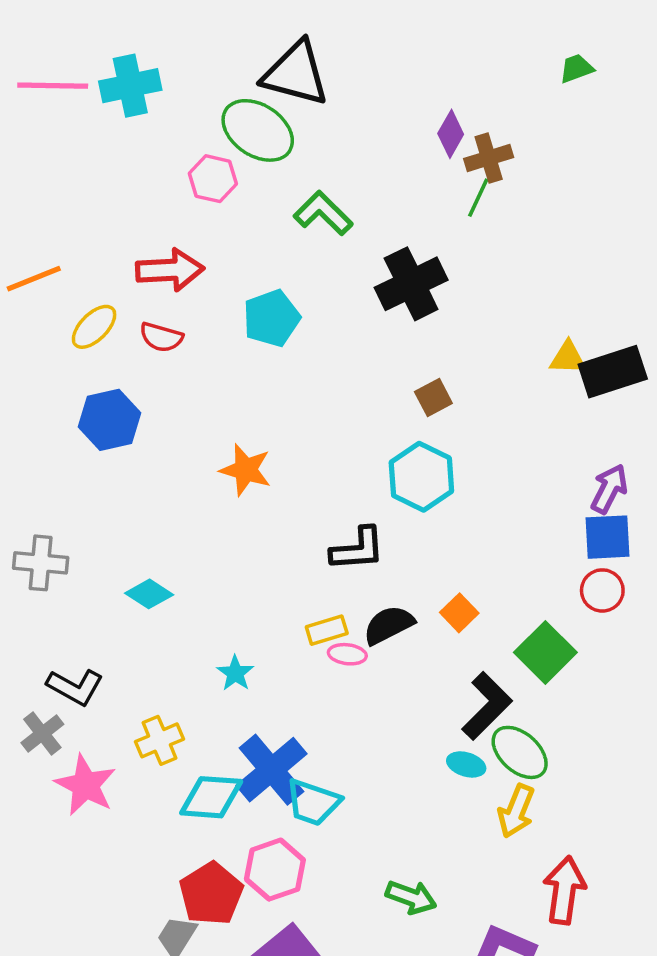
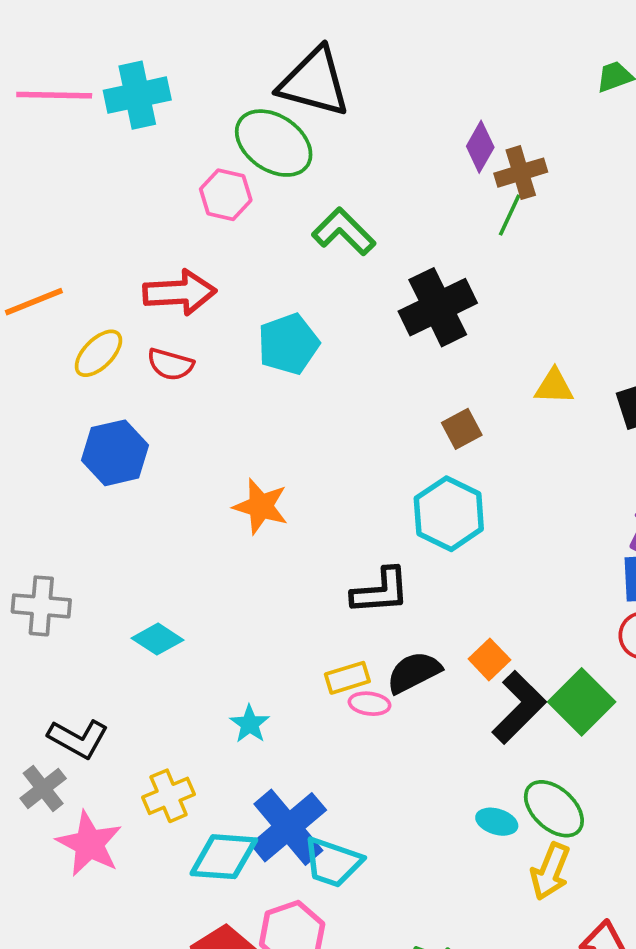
yellow triangle: (568, 358) -> (554, 386), moved
black L-shape: (487, 706) -> (519, 707), moved

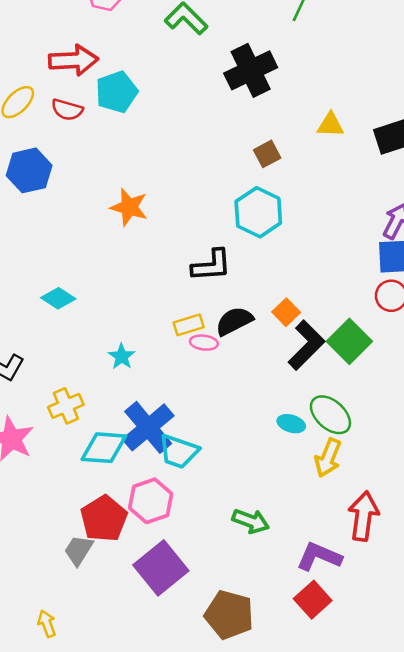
cyan pentagon: (288, 344) -> (116, 92), moved

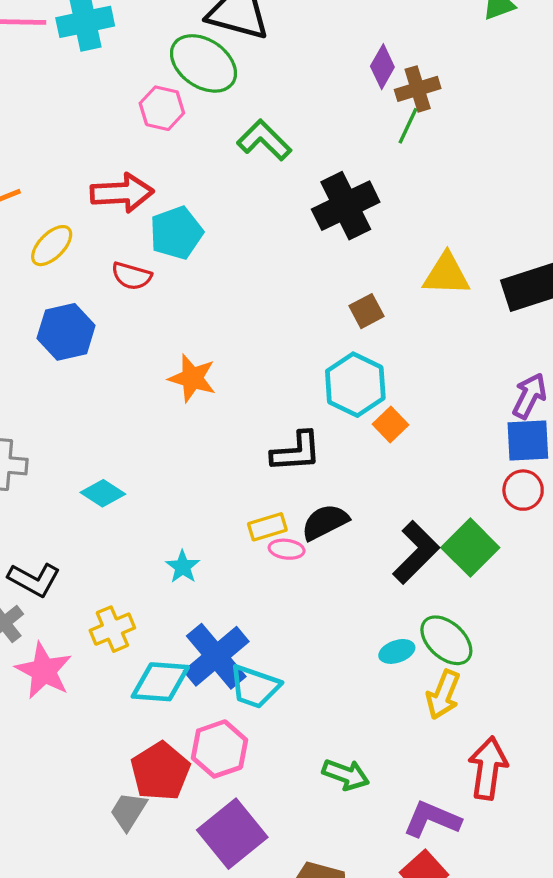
red semicircle: (67, 110) -> (132, 276), moved
yellow triangle: (330, 125) -> (446, 274), size x1.4
orange square: (286, 312) -> (390, 425), moved
cyan ellipse: (291, 424) -> (397, 651), turned -36

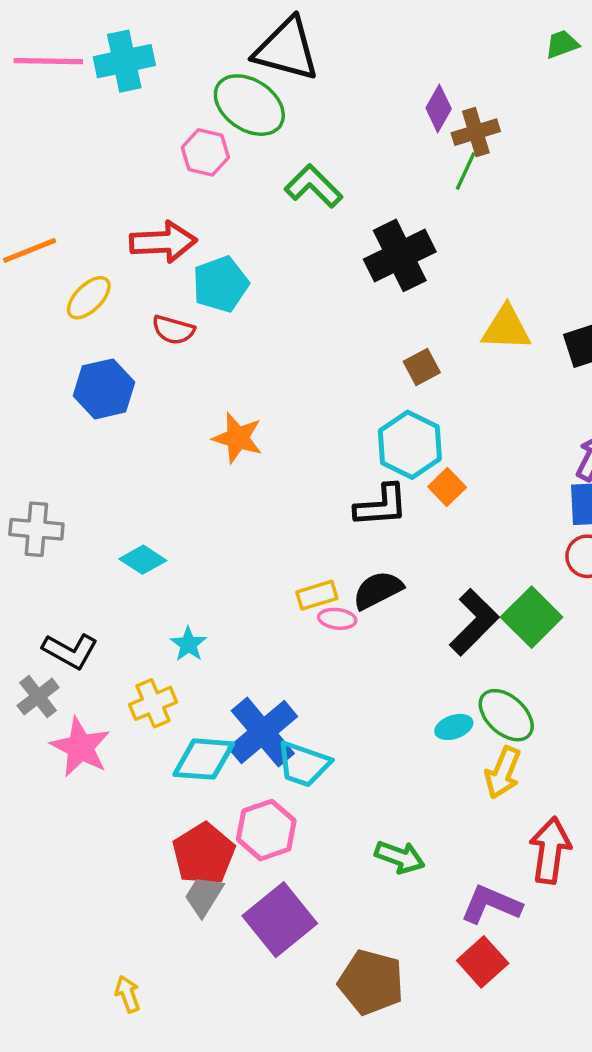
black L-shape: (296, 452) -> (381, 506), moved
cyan star: (183, 567) -> (188, 644), moved
gray trapezoid: (128, 811) -> (204, 896), moved

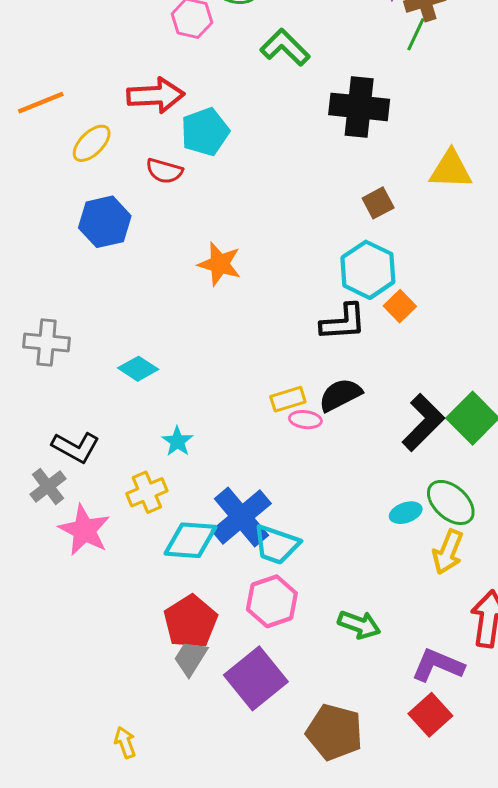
black cross: (400, 255) -> (359, 107), turned 32
pink hexagon: (266, 830) -> (272, 601), moved

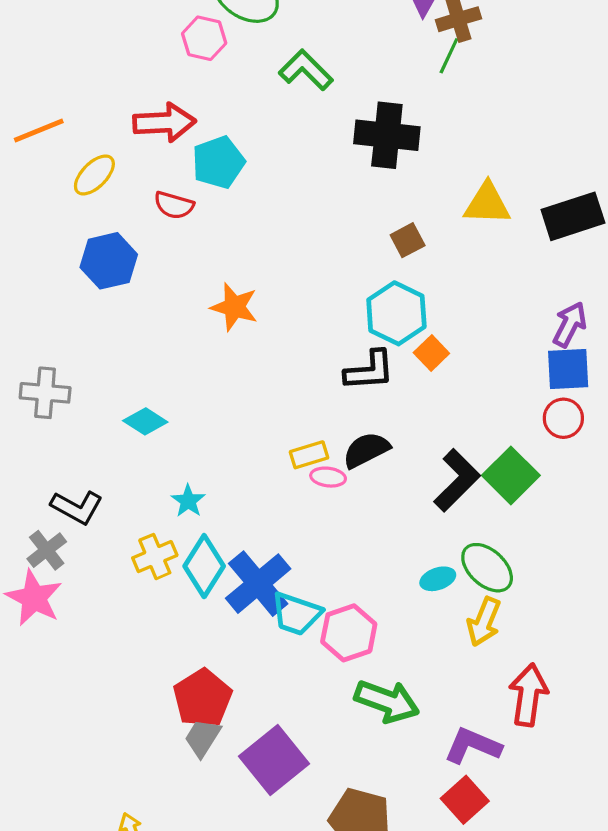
pink star: (84, 530) -> (34, 598), moved
cyan diamond: (190, 540) -> (204, 566), moved, turned -62
pink hexagon: (272, 601) -> (349, 633), moved
green arrow: (359, 625) -> (387, 701), size x1.4

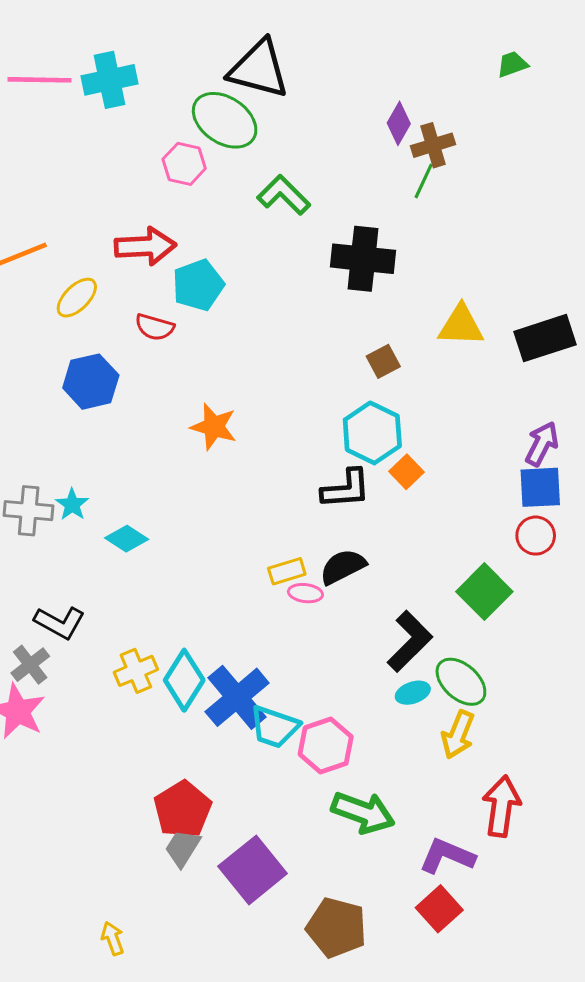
black L-shape: (457, 480) -> (410, 641), moved
cyan star: (188, 501) -> (72, 504), moved

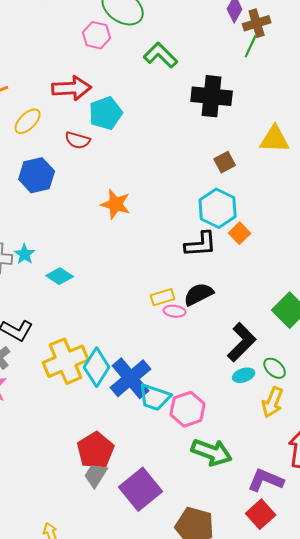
yellow cross: (136, 671) -> (66, 361), size x1.6
green ellipse: (461, 682) -> (275, 368), size x0.7

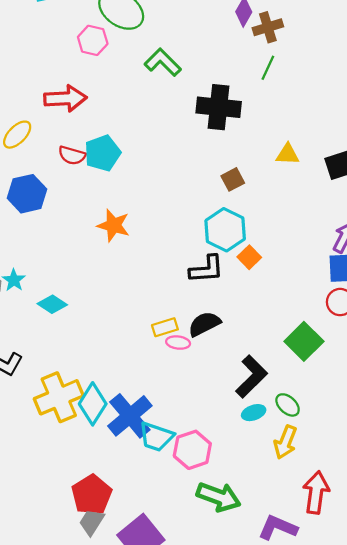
green line: (251, 46) -> (268, 68), moved
cyan pentagon: (106, 113) -> (103, 153), moved
yellow triangle: (275, 139) -> (288, 154), size x0.7

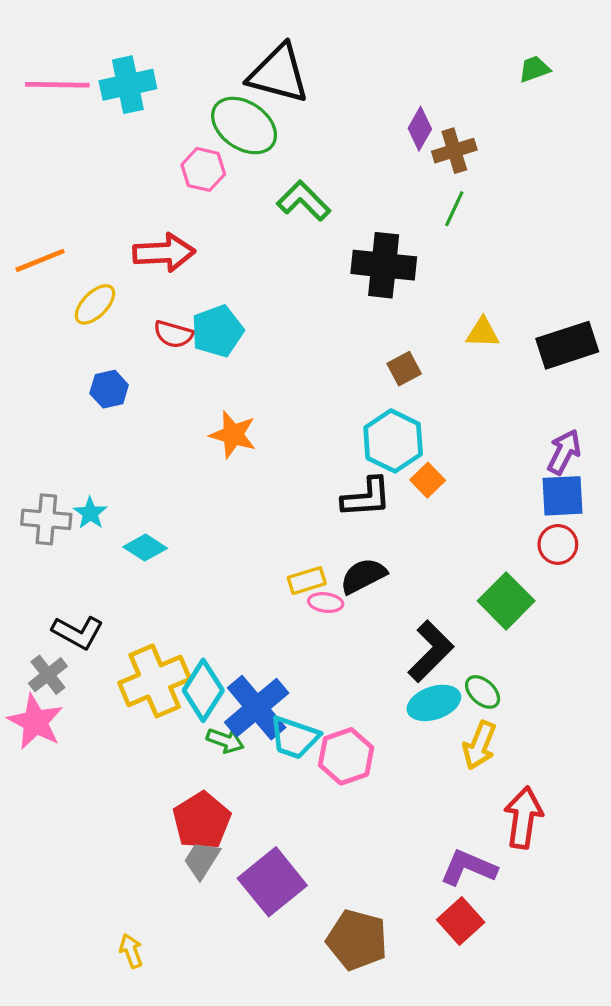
blue hexagon: (27, 194) -> (109, 389), size x0.7
cyan ellipse: (254, 413) -> (434, 703), size x1.5
green arrow: (219, 497) -> (225, 741), moved, size x0.6

